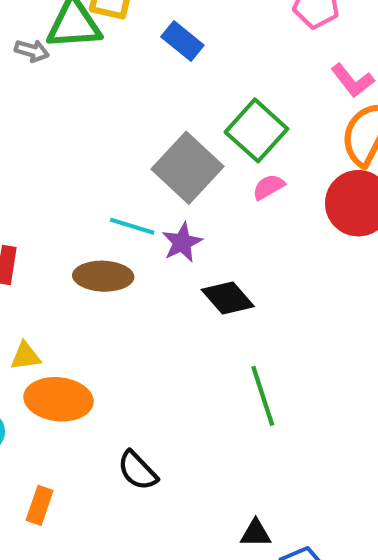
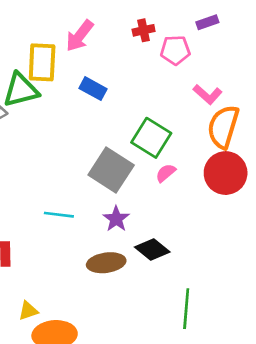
cyan line: (132, 226) -> (59, 215), moved
brown ellipse: (103, 276) -> (106, 263), moved
green line: (263, 396) -> (186, 309), turned 33

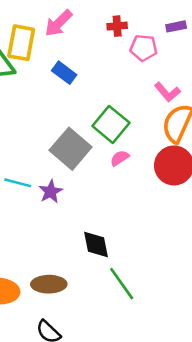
purple star: (116, 219) -> (51, 192), moved
black diamond: (152, 249) -> (96, 244), moved, turned 32
brown ellipse: (106, 263) -> (49, 284), moved
green line: (186, 309) -> (122, 284), turned -48

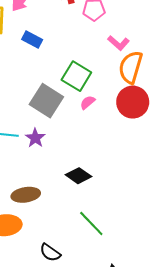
black diamond: (96, 244) -> (79, 176), turned -35
brown ellipse: (49, 284) -> (26, 195), moved
green line: (122, 284) -> (91, 224), moved

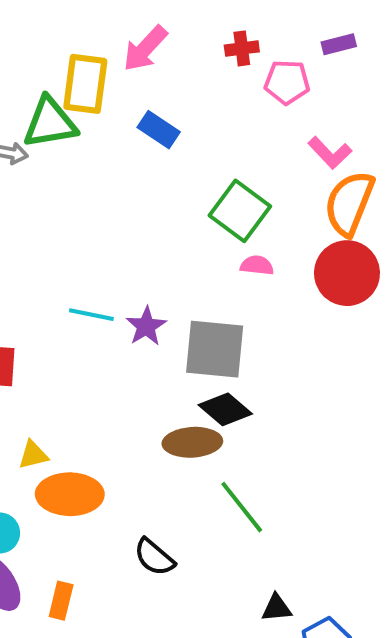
gray square: (46, 101) -> (215, 349), moved, turned -32
pink semicircle: (88, 102) -> (257, 265), turned 42
brown ellipse: (26, 195) -> (192, 442), moved

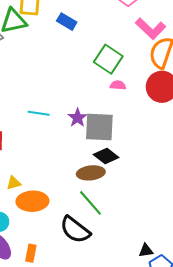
pink L-shape: (330, 153) -> (151, 29), size x1.4
purple star: (146, 326) -> (77, 118), moved
green line: (242, 507) -> (90, 203), moved
black semicircle: (154, 557) -> (75, 230), size x1.5
black triangle: (277, 608) -> (146, 251), moved

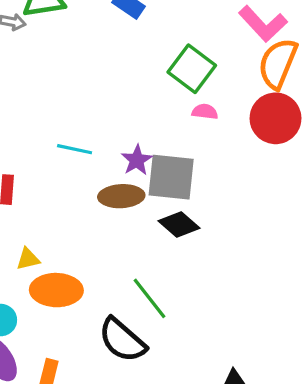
brown ellipse: (91, 173) -> (121, 196), moved

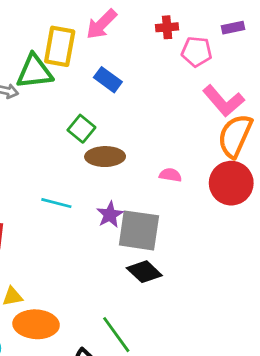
green square: (192, 69) -> (81, 129), moved, size x0.7
brown ellipse: (121, 196) -> (105, 157), moved

